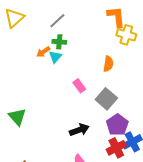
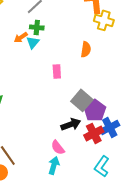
pink rectangle: (79, 86) -> (57, 71), turned 32
gray square: (106, 99) -> (82, 100), moved
black arrow: (79, 130) -> (71, 124), moved

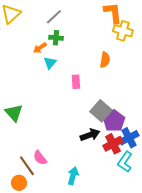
cyan triangle: (33, 42) -> (50, 63), moved
pink semicircle: (58, 147) -> (40, 158), moved
cyan L-shape: (102, 166) -> (125, 162), moved

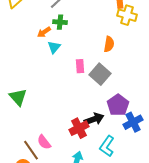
gray square: (101, 111) -> (100, 74), moved
red cross: (113, 144) -> (79, 128), moved
cyan L-shape: (125, 162) -> (107, 146), moved

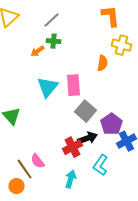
yellow cross: (127, 15) -> (122, 45), moved
cyan triangle: (54, 47) -> (48, 87), moved, size x1.6
pink rectangle: (80, 66) -> (74, 85), size x1.5
gray square: (100, 74) -> (86, 111), moved

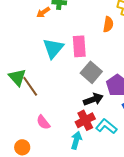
red cross: (73, 147) -> (85, 120), moved
cyan L-shape: (101, 165) -> (106, 126), turned 95
brown line: (25, 169) -> (30, 86), moved

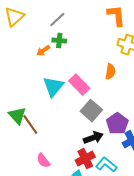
orange semicircle: (108, 24) -> (110, 72), moved
pink rectangle: (79, 46) -> (79, 85), turned -40

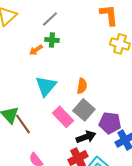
orange semicircle: (110, 72) -> (82, 86), moved
pink rectangle: (79, 85) -> (63, 117), moved
purple pentagon: (117, 124) -> (110, 123), turned -30

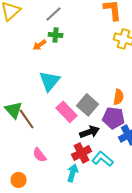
orange semicircle: (82, 86) -> (119, 97), moved

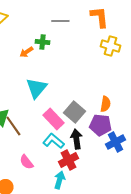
gray line: (54, 14) -> (60, 21), moved, turned 42
black arrow: (90, 132) -> (76, 139), turned -78
cyan L-shape: (103, 159) -> (53, 141), moved

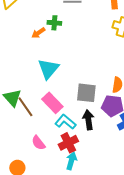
gray square: (74, 112) -> (86, 93), turned -35
pink rectangle: (53, 119) -> (52, 103), moved
red cross: (68, 160) -> (68, 143), moved

